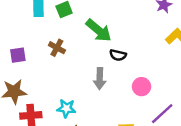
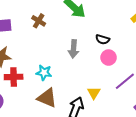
black semicircle: (118, 55) -> (103, 39), moved

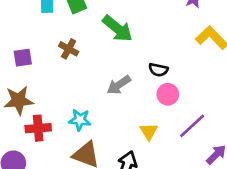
gray arrow: (74, 49) -> (119, 85), turned 54
yellow triangle: (94, 93) -> (149, 131), moved

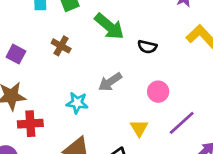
purple square: (23, 58) -> (16, 54), turned 36
black semicircle: (158, 70) -> (147, 47), moved
cyan star: (80, 120) -> (77, 103), moved

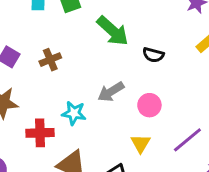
brown cross: (61, 46) -> (50, 60), moved, turned 36
pink circle: (158, 92) -> (149, 105), moved
red cross: (30, 124) -> (40, 133), moved

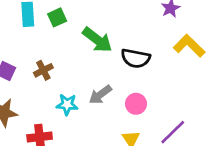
black semicircle: (153, 55) -> (136, 58), size x1.5
cyan star: (74, 113) -> (67, 104), moved

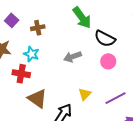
cyan star: (67, 104) -> (31, 54), moved
pink circle: (136, 104) -> (108, 61), moved

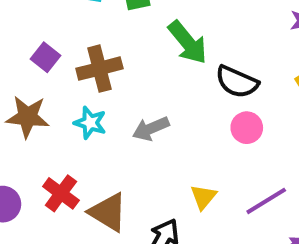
brown cross: (38, 28) -> (99, 69), size x1.5
gray arrow: (73, 57) -> (151, 129), moved
red cross: (21, 74) -> (61, 193), moved, turned 30

